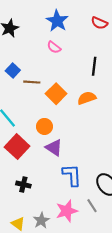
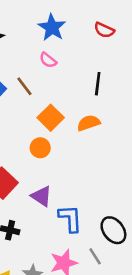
brown line: (32, 82) -> (24, 86), moved, turned 49
orange circle: (44, 126) -> (40, 148), moved
purple triangle: (54, 148) -> (41, 196), moved

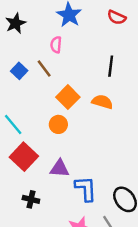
pink semicircle: (48, 60) -> (56, 45), moved, turned 56
orange semicircle: (89, 123) -> (102, 102), turned 36
purple triangle: (41, 196) -> (60, 168), turned -30

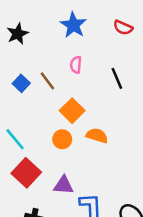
pink semicircle: (56, 45) -> (76, 65), moved
black line: (111, 66) -> (117, 78), turned -30
orange semicircle: (102, 102) -> (97, 136), moved

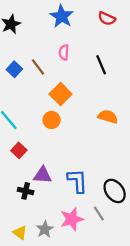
orange semicircle: (97, 136) -> (108, 117), moved
red square: (26, 173) -> (19, 150), size x0.6
purple triangle: (63, 185) -> (42, 175), moved

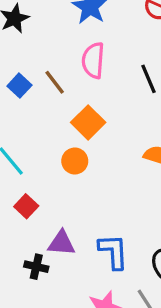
pink semicircle: (64, 52) -> (93, 60), size x1.5

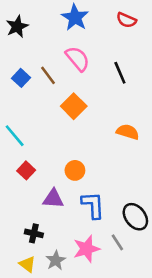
pink semicircle: (93, 60) -> (78, 59), turned 136
orange circle: (75, 161) -> (75, 170), moved
black cross: (36, 267) -> (34, 233), moved

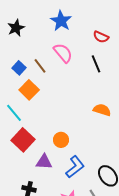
red semicircle: (126, 20) -> (101, 37), moved
orange square: (74, 106) -> (29, 90), moved
red square: (26, 170) -> (23, 140), size x1.6
blue L-shape: (93, 205) -> (75, 167), turned 55

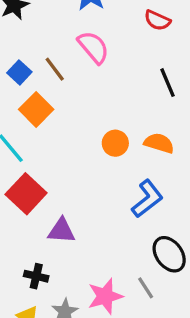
black line: (96, 64) -> (167, 83), moved
orange circle: (61, 140) -> (115, 143), moved
blue L-shape: (75, 167) -> (147, 199), moved

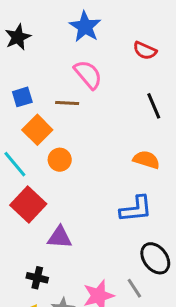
brown line: (55, 69) -> (67, 103), moved, turned -50
blue square: (19, 72) -> (22, 97), turned 30
orange circle: (115, 143) -> (60, 160), moved
blue L-shape: (147, 199) -> (136, 209), turned 32

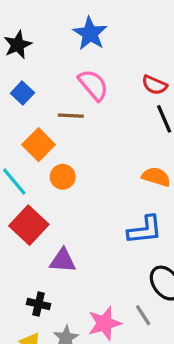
red semicircle: (145, 51) -> (154, 85), moved
blue square: (22, 97) -> (22, 93), moved, turned -30

